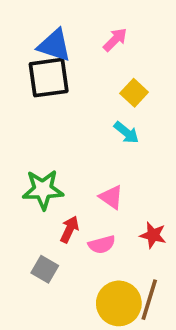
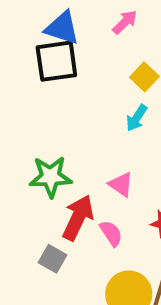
cyan arrow: (126, 133) -> (137, 118), turned 84
red arrow: (69, 229) -> (78, 218), size x1.6
pink semicircle: (102, 245) -> (111, 233), turned -108

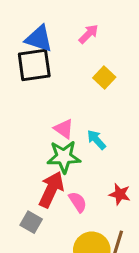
cyan arrow: (137, 118) -> (96, 140), moved, turned 105
green star: (51, 177) -> (64, 157), moved
pink triangle: (121, 184) -> (64, 129), moved

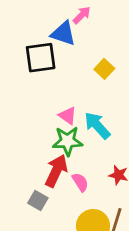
pink arrow: (89, 34) -> (82, 15), moved
blue triangle: (39, 39) -> (63, 34), moved
cyan arrow: (96, 140) -> (97, 126), size x1.5

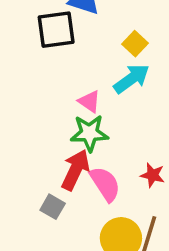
cyan arrow: (97, 126) -> (131, 79), moved, turned 96
pink semicircle: (80, 182) -> (105, 184), size x1.5

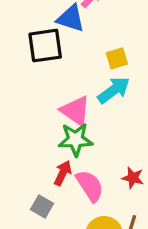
yellow square: (135, 44) -> (117, 58), turned 30
pink triangle: (89, 101) -> (75, 111), size x1.5
red arrow: (75, 170) -> (63, 173), size x0.7

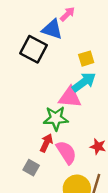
black square: (45, 46) -> (33, 49), turned 36
pink triangle: (75, 111) -> (70, 97), moved, turned -30

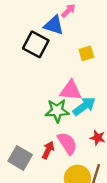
cyan arrow: (84, 82) -> (84, 106), moved
red arrow: (46, 143) -> (48, 150), moved
gray square: (31, 168) -> (20, 158), moved, size x1.5

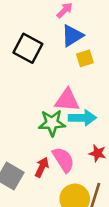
blue triangle: (54, 25) -> (72, 36), moved, turned -50
cyan arrow: (84, 106) -> (82, 118), turned 35

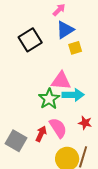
black square: (28, 48) -> (30, 40), turned 30
green star: (52, 123) -> (49, 99), turned -30

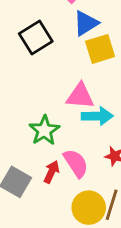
yellow square: (75, 48) -> (100, 49), size x1.5
green star: (49, 99) -> (44, 130), moved

